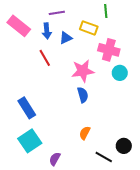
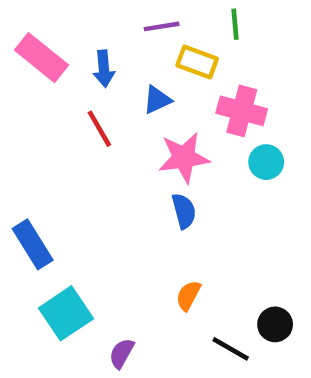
purple line: (57, 13) -> (162, 26), moved
blue triangle: (66, 38) -> (157, 100), moved
blue rectangle: (27, 108) -> (33, 244), moved

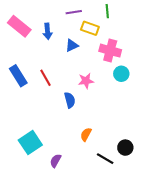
red line: (99, 129) -> (45, 78), moved
pink star: (184, 158) -> (86, 81), moved, size x0.7
blue semicircle: (184, 211) -> (70, 100), moved
blue rectangle: (33, 244) -> (18, 76), moved

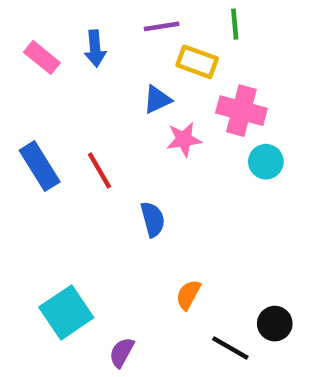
pink rectangle: (19, 26) -> (42, 57), size x0.7
blue arrow: (48, 31) -> (95, 49), moved
pink star: (86, 81) -> (184, 139), moved

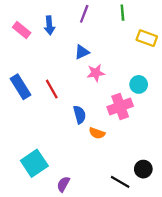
purple line: (162, 26) -> (84, 14), turned -60
yellow rectangle: (197, 62) -> (147, 38), moved
pink cross: (241, 111) -> (120, 106), moved, turned -35
orange semicircle: (188, 295) -> (97, 133), moved, turned -98

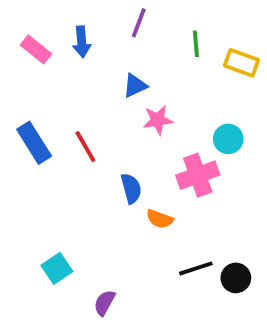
green line: (122, 13) -> (196, 44), moved
cyan square: (34, 163) -> (57, 268), size x0.7
black line: (120, 182) -> (196, 268), moved, turned -48

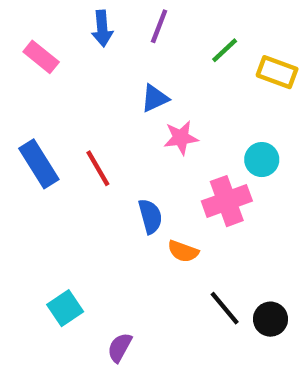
blue arrow: (82, 42) -> (102, 28), moved
green line: (196, 44) -> (225, 50), turned 52
black line: (196, 268) -> (225, 308), turned 68

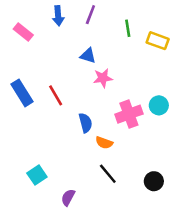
green line: (225, 50) -> (128, 28), turned -56
blue triangle: (155, 98) -> (88, 56), turned 42
cyan circle: (262, 160) -> (159, 105), moved
black line: (225, 308) -> (108, 174), moved

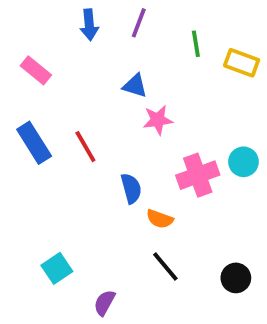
pink rectangle: (23, 32) -> (36, 70), moved

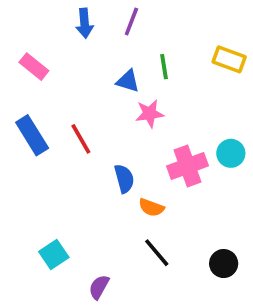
green line: (196, 44) -> (164, 67), moved

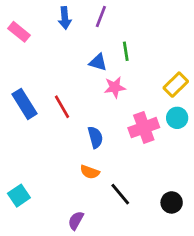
yellow rectangle: (229, 59) -> (176, 85), moved, turned -65
pink rectangle: (34, 67) -> (19, 32), moved
orange semicircle: (151, 208) -> (90, 172), moved
cyan square: (54, 254) -> (19, 196), moved

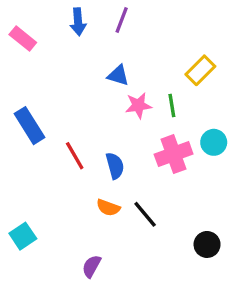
green line: (126, 51) -> (172, 105), moved
yellow rectangle: (176, 85) -> (200, 70), moved
red line: (62, 107) -> (75, 156), moved
black line: (120, 194) -> (145, 214), moved

